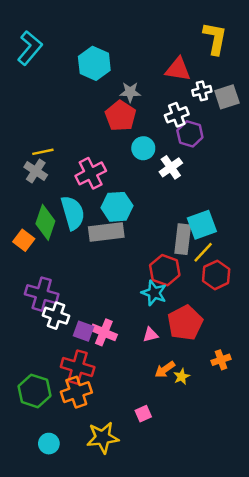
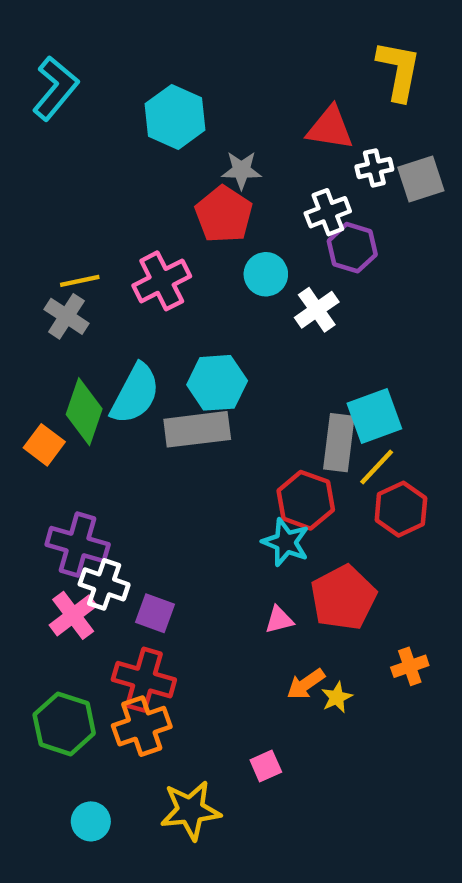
pink cross: (91, 173) -> (162, 281), moved
cyan semicircle: (73, 213) -> (135, 394), turned 44
pink cross: (104, 332) -> (73, 615), moved, turned 30

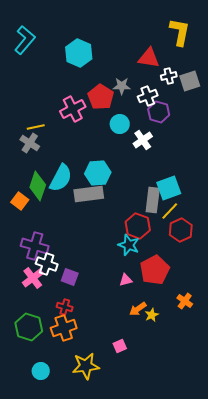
gray star: (241, 170) -> (122, 86), moved
pink cross: (162, 281) -> (73, 109), moved
orange cross: (410, 666) -> (185, 301), turned -35
red cross: (144, 680) -> (65, 307), size x0.6

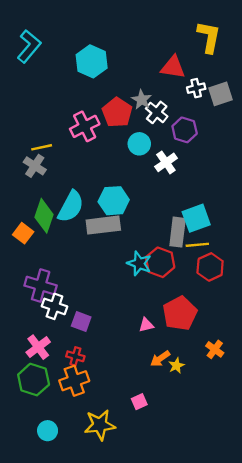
gray star: (122, 86) -> (142, 100), turned 30
white cross: (148, 96) -> (157, 112), moved, turned -30
yellow line: (170, 211) -> (197, 245), turned 42
cyan star: (129, 245) -> (139, 263), moved
pink cross: (33, 278) -> (38, 347), moved

